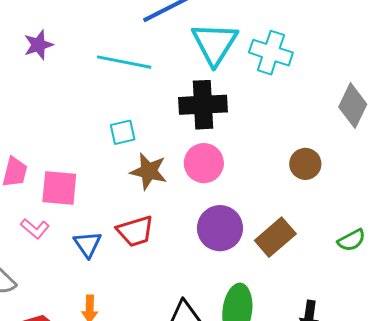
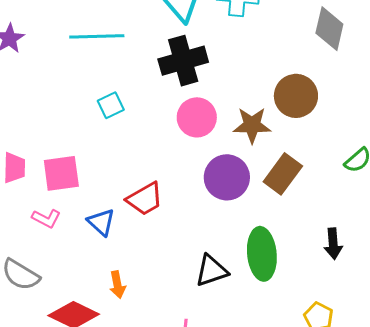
brown circle: (305, 164) -> (296, 96), size x1.4
brown star: (149, 171) -> (252, 125), moved

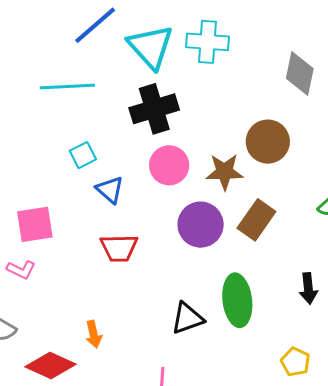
red trapezoid: (145, 199) -> (119, 248), turned 30
blue triangle: (101, 222) -> (110, 190), moved

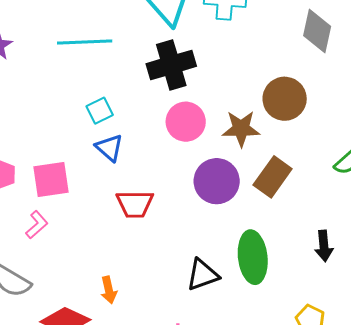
blue triangle: (110, 190) -> (109, 148), moved
pink L-shape: (21, 270) -> (37, 225), turned -68

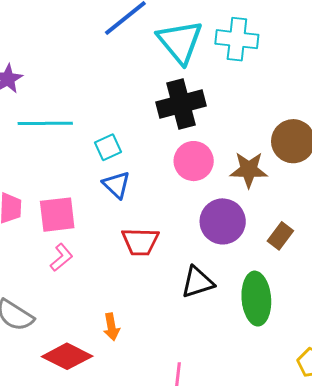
cyan line: (85, 42) -> (45, 123), moved
brown rectangle: (273, 177) -> (280, 236), moved, size x0.7
pink L-shape: (37, 225) -> (61, 257), moved
black triangle: (203, 275) -> (197, 282), moved

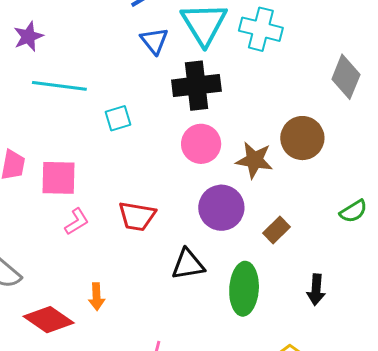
blue triangle: (117, 185) -> (154, 41), moved
pink L-shape: (61, 257) -> (77, 222), moved

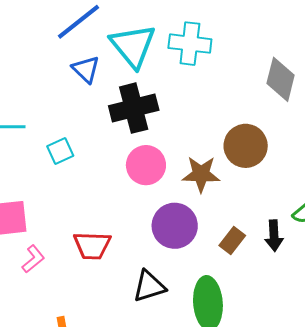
black arrow: (316, 290) -> (274, 236), moved

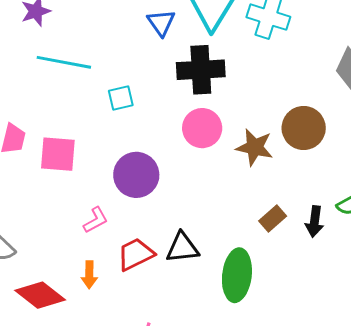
purple circle: (175, 226) -> (136, 175), moved
red trapezoid: (92, 245) -> (136, 254), moved, turned 141
pink L-shape: (33, 259) -> (96, 220), moved

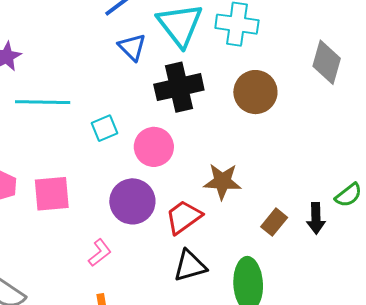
pink circle: (202, 128) -> (154, 147), moved
brown circle: (304, 128) -> (255, 92), moved
brown star: (255, 147) -> (222, 181), moved
red trapezoid: (136, 254) -> (184, 217), moved

